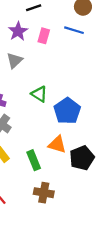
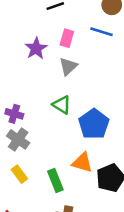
purple star: (18, 31) -> (36, 48), moved
gray triangle: (15, 60) -> (68, 66), moved

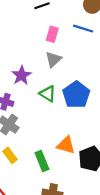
purple star: (36, 48) -> (21, 75), moved
blue pentagon: (94, 124) -> (76, 95), moved

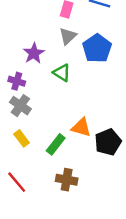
blue pentagon: (76, 95) -> (97, 48), moved
green rectangle: (42, 161) -> (56, 144), turned 60

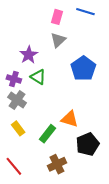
blue pentagon: (97, 48) -> (83, 68), moved
green triangle: (62, 73) -> (38, 77), moved
black pentagon: (108, 142) -> (88, 144), moved
brown cross: (67, 180) -> (57, 164), turned -36

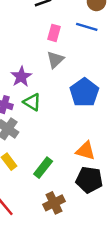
orange triangle: (70, 119) -> (86, 151), moved
black pentagon: (88, 144) -> (89, 180), turned 30

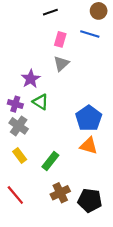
blue pentagon: (84, 92) -> (89, 118), moved
black pentagon: (89, 180) -> (90, 200), moved

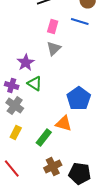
orange triangle: (89, 146) -> (64, 124), moved
yellow rectangle: (20, 156) -> (16, 132), turned 64

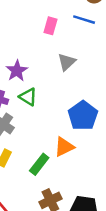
gray triangle: (54, 48) -> (67, 62), moved
orange triangle: (64, 124) -> (64, 147), turned -42

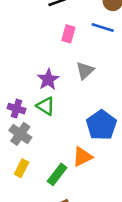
purple star: (17, 71) -> (48, 79), moved

